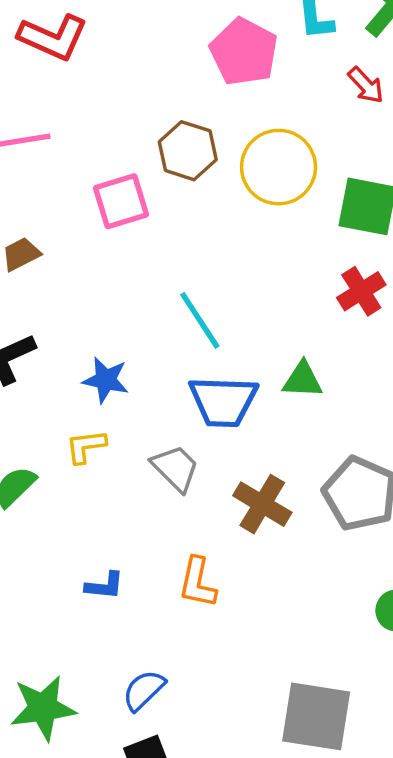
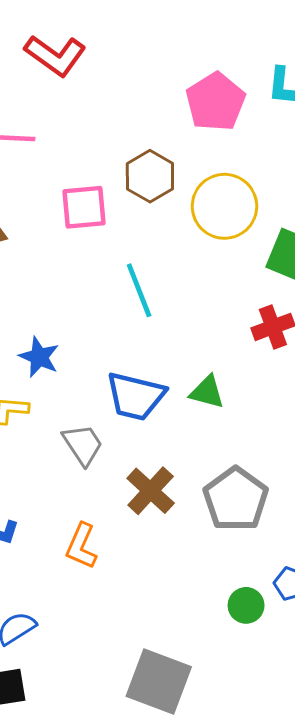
cyan line: (200, 320) -> (139, 290), moved

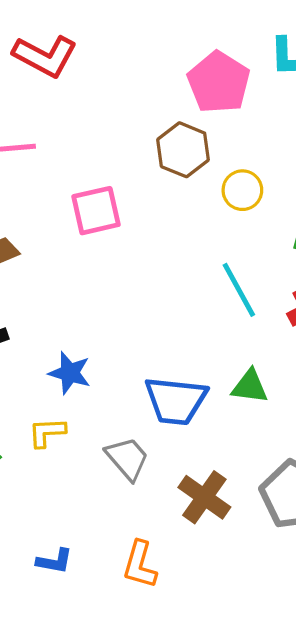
brown hexagon: (150, 176) -> (183, 150), moved
yellow circle: (224, 206) -> (242, 190), size x0.6
cyan line: (139, 290) -> (239, 290), moved

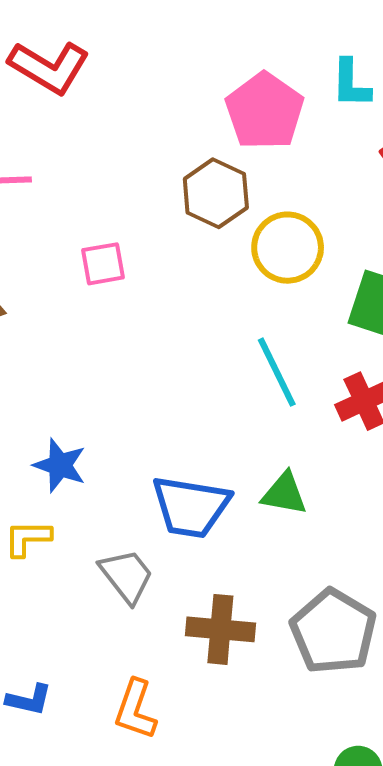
yellow circle: (242, 190) -> (288, 248), size x1.4
pink square: (96, 211) -> (103, 264), size x0.7
brown cross: (204, 497) -> (220, 629), turned -33

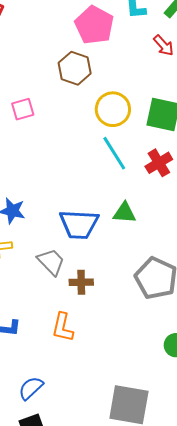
yellow circle: (288, 248) -> (113, 109), moved
brown cross: (220, 629) -> (81, 282), moved, size x0.7

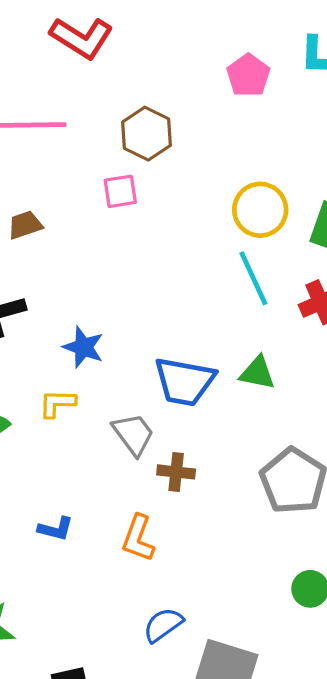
pink pentagon: (94, 25) -> (248, 75), size x0.7
brown hexagon: (75, 68) -> (147, 134), moved
blue semicircle: (31, 388) -> (163, 625), moved

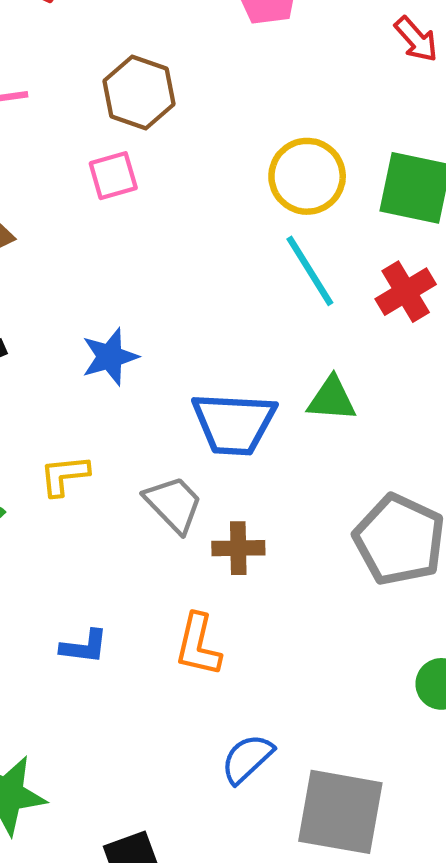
blue star: (83, 347) -> (110, 357), moved, turned -30

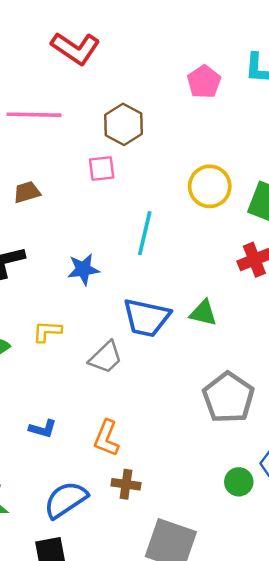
cyan line: (310, 271) -> (145, 233), moved, turned 36
gray trapezoid: (174, 504) -> (106, 357), turned 81
brown cross: (238, 548) -> (126, 484), moved
blue semicircle: (247, 759) -> (66, 500), moved, size x1.4

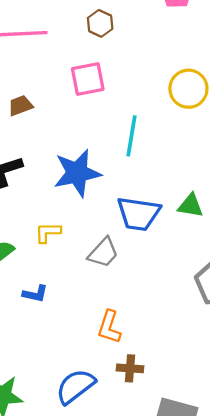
brown hexagon: (123, 124) -> (100, 23), moved, size x0.7
pink square: (102, 168) -> (88, 79), size x1.4
blue star: (83, 269) -> (77, 173), size x1.6
blue L-shape: (43, 429) -> (35, 294), moved

